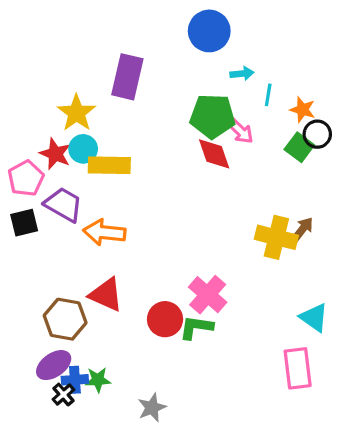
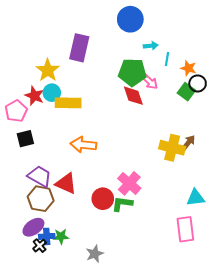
purple trapezoid: (63, 205) -> (40, 176), moved
black square: (24, 223) -> (25, 139), moved
orange arrow: (104, 232) -> (83, 145), moved
cyan triangle: (314, 318) -> (196, 198), turned -42

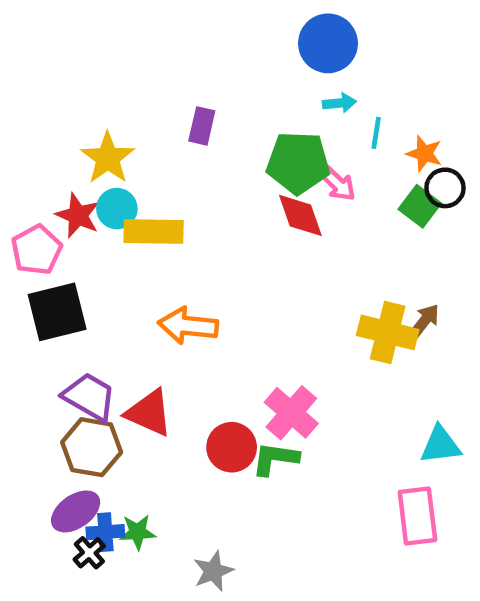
blue circle: (130, 19) -> (328, 43), moved
purple rectangle: (79, 48) -> (202, 126), moved, size x0.6
black square: (25, 139) -> (57, 312), size x1.5

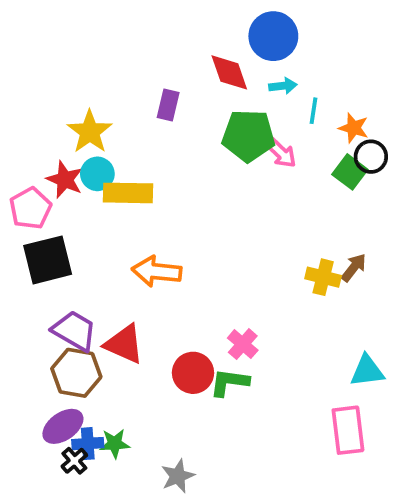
red diamond: (300, 215) -> (229, 72), moved
yellow cross: (388, 332) -> (323, 277), size x0.7
pink cross: (291, 413) -> (243, 344), size x0.7

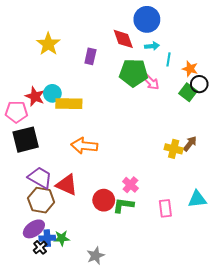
yellow star: (90, 132) -> (48, 44), moved
pink pentagon: (30, 208) -> (16, 112), turned 30
pink rectangle: (348, 430) -> (165, 208), moved, size x0.7

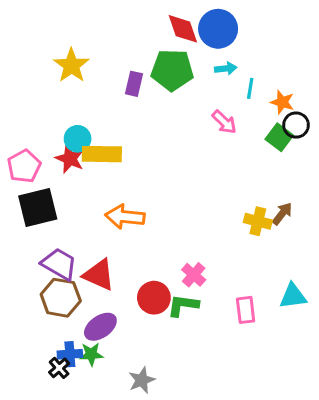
red diamond: (123, 39) -> (183, 29), moved
green pentagon: (134, 73) -> (172, 70), moved
red star: (35, 96) -> (70, 159), moved
pink pentagon: (16, 112) -> (24, 166), turned -30
purple ellipse: (34, 229) -> (100, 327), moved

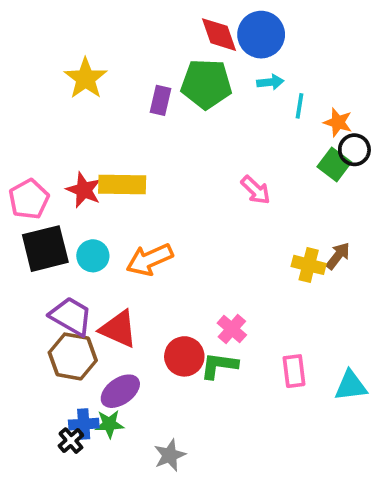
pink arrow: (224, 122) -> (256, 190), moved
cyan circle: (78, 139) -> (93, 256), moved
orange arrow: (125, 217) -> (150, 259), turned -30
cyan triangle: (293, 296) -> (351, 386), moved

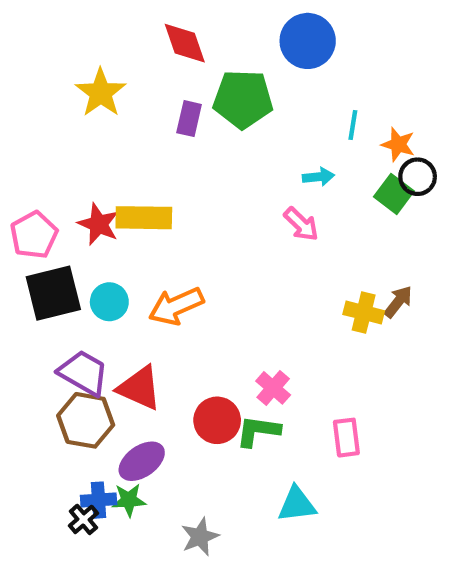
red diamond: (219, 35) -> (185, 43), moved
cyan arrow: (270, 82) -> (318, 177), moved
cyan triangle: (351, 386) -> (297, 504), moved

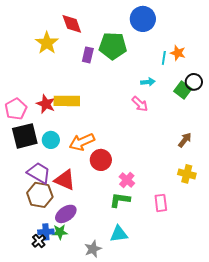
red diamond: (185, 43) -> (72, 24), moved
orange star: (398, 144) -> (178, 53), moved
yellow cross: (364, 313) -> (187, 174), moved
red circle: (217, 420) -> (101, 160), moved
cyan triangle: (297, 504) -> (119, 234), moved

